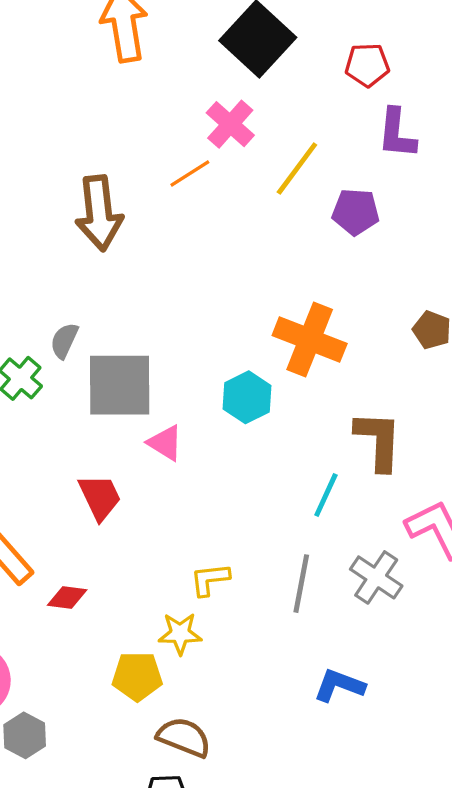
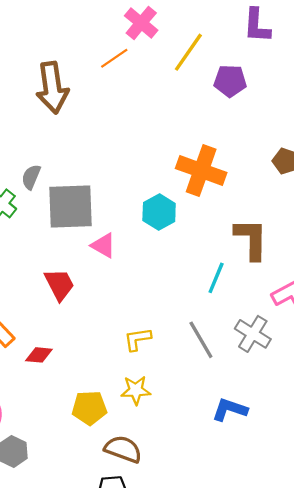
gray line: (301, 584) -> (201, 340), turned -39
yellow star: (180, 634) -> (136, 390), moved

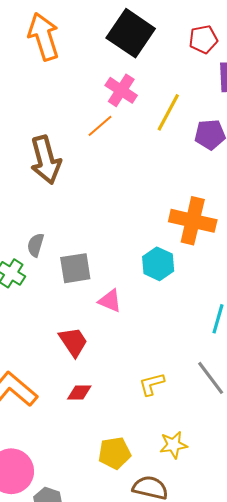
gray square: (70, 206) -> (75, 268), size x0.7
red diamond: (39, 355) -> (79, 392), moved
yellow star: (136, 390) -> (173, 445), moved

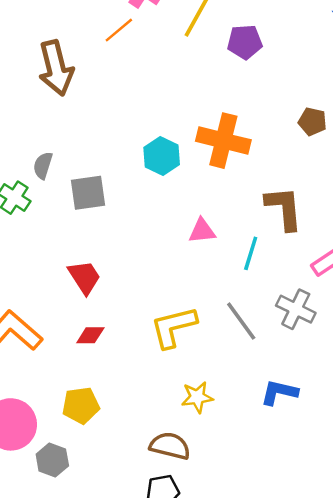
cyan hexagon: (158, 264) -> (162, 156), moved
pink triangle: (110, 301) -> (202, 231), moved, turned -30
yellow L-shape: (152, 384) -> (173, 327), size x1.6
yellow pentagon: (114, 453) -> (81, 405), moved

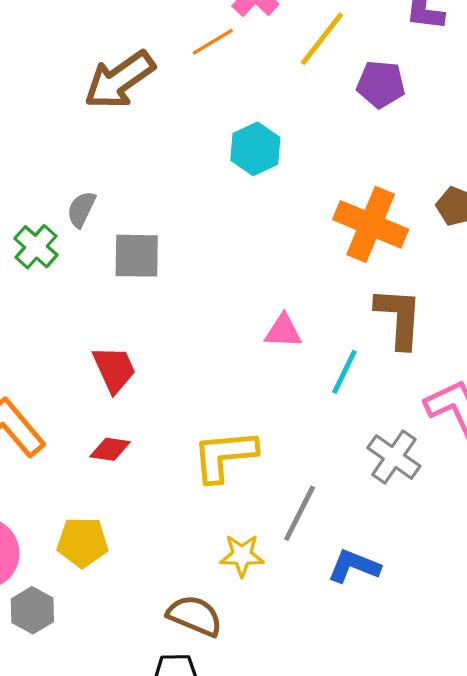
brown arrow: (56, 68) -> (119, 80), turned 60
orange cross: (223, 141) -> (371, 224), moved
cyan hexagon: (162, 156) -> (255, 149), moved
gray line: (241, 321) -> (300, 513), moved, turned 54

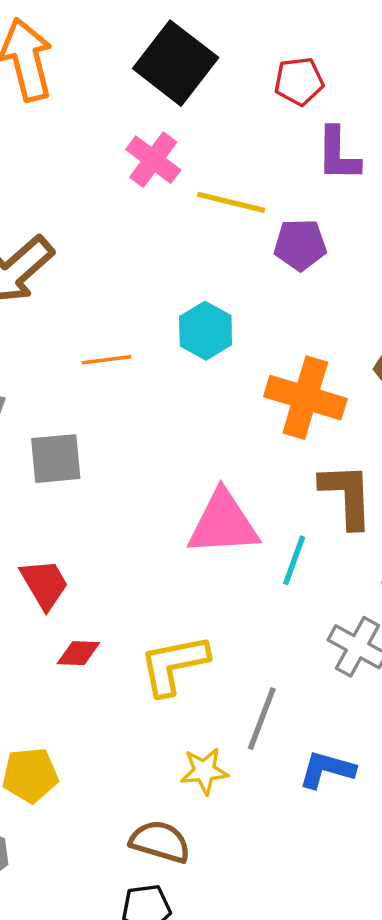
yellow line: (322, 39) -> (231, 202), turned 72
orange line: (213, 42) -> (107, 360), moved, turned 30
cyan hexagon: (255, 149) -> (206, 331), moved
pink triangle: (283, 331) -> (223, 523), size x1.8
red diamond: (110, 449) -> (78, 653), moved

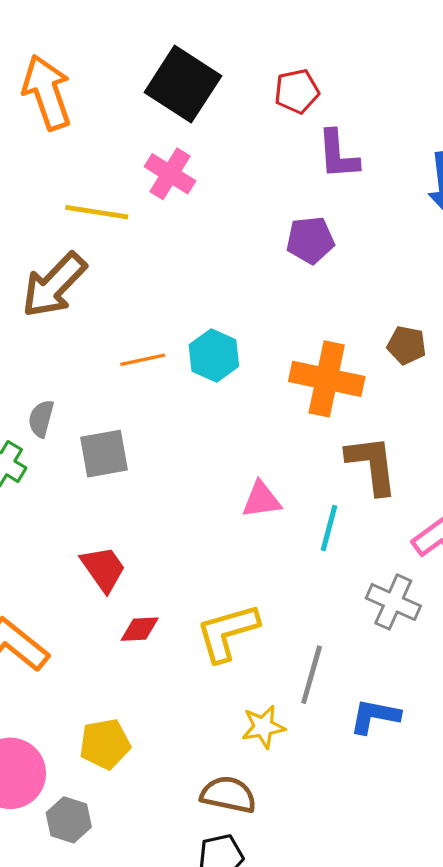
yellow line: (231, 202) -> (97, 212), moved
cyan hexagon: (206, 331) -> (214, 355), moved
pink triangle: (223, 523) -> (261, 500), size x0.6

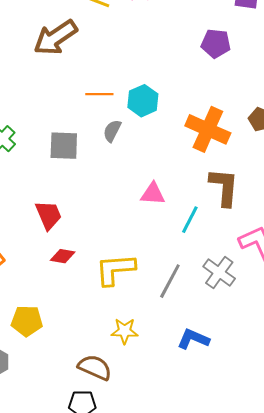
gray semicircle: (41, 419) -> (112, 131), moved
gray line: (312, 675) -> (170, 281), moved

